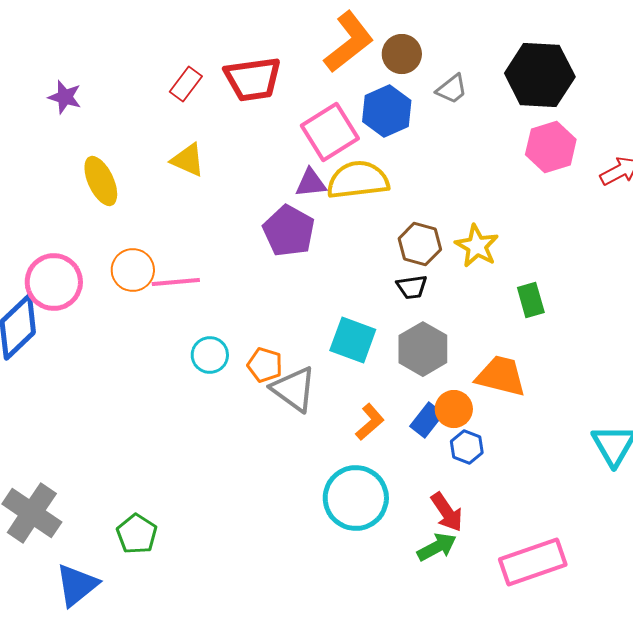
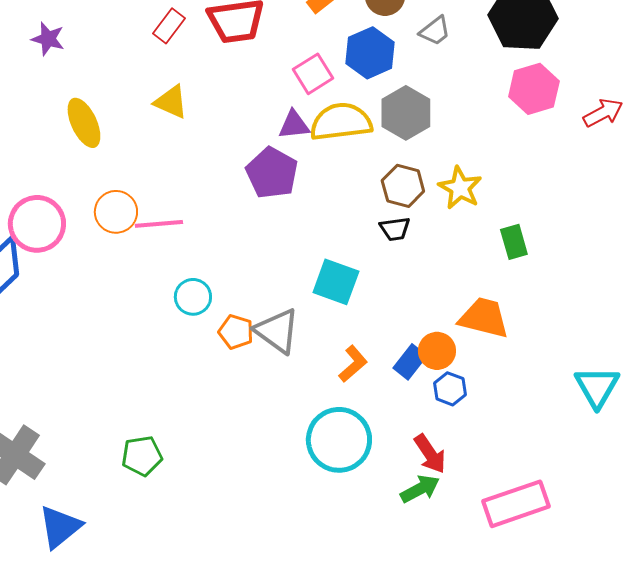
pink square: (330, 132) -> (313, 74), size x0.7
gray hexagon: (423, 349) -> (406, 113), moved
orange pentagon: (265, 365) -> (236, 332), moved
green pentagon: (137, 534) -> (142, 456), moved, turned 30

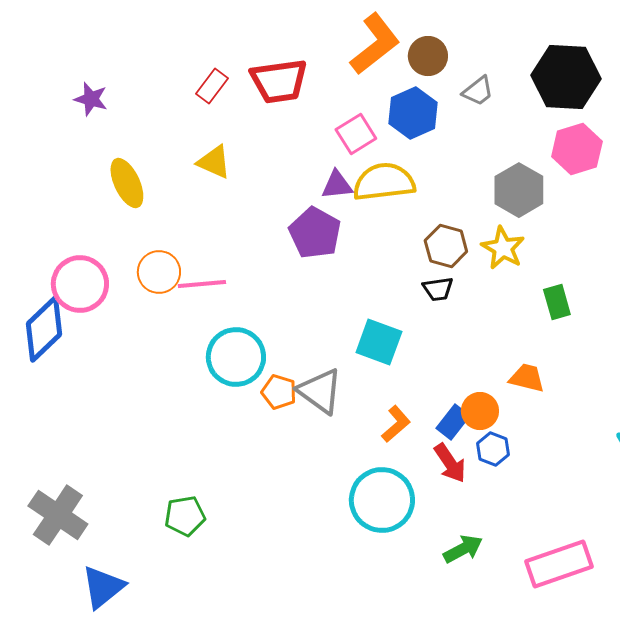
gray hexagon: (406, 113) -> (519, 190), moved
cyan circle: (193, 297) -> (236, 357), size x1.6
orange trapezoid: (484, 318) -> (527, 378), size x0.7
red arrow: (430, 454) -> (450, 463), moved

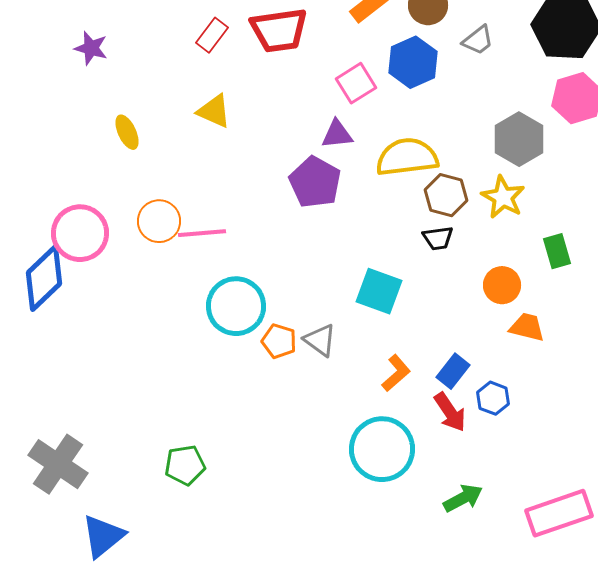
yellow semicircle: (384, 182) -> (407, 157), moved
yellow ellipse: (127, 183) -> (127, 132), size x0.7
gray triangle: (320, 391) -> (320, 340), size x0.7
orange circle: (480, 411) -> (502, 285), moved

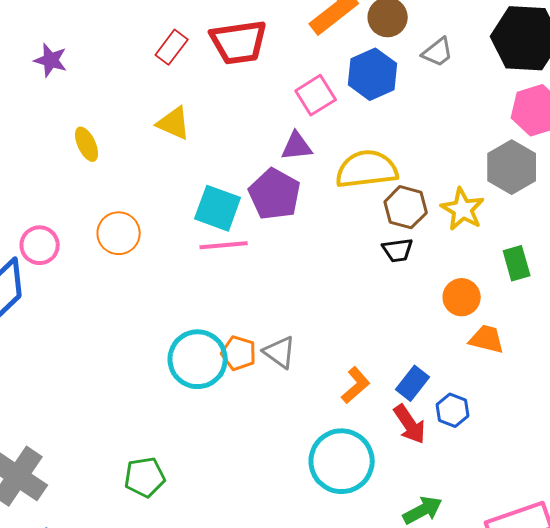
gray hexagon: (519, 139) -> (512, 167), moved
pink circle: (80, 233) -> (40, 245), size x0.7
pink line: (202, 233) -> (224, 245), moved
cyan square: (379, 291) -> (218, 208), moved
cyan circle: (236, 306) -> (198, 359), moved

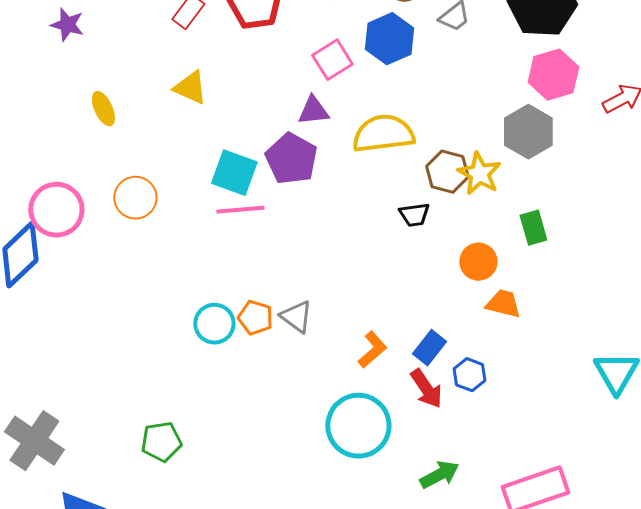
brown hexagon: (406, 207) -> (447, 172), moved
pink circle: (40, 245) -> (56, 210), size x1.4
cyan circle: (198, 359) -> (214, 324), size x0.7

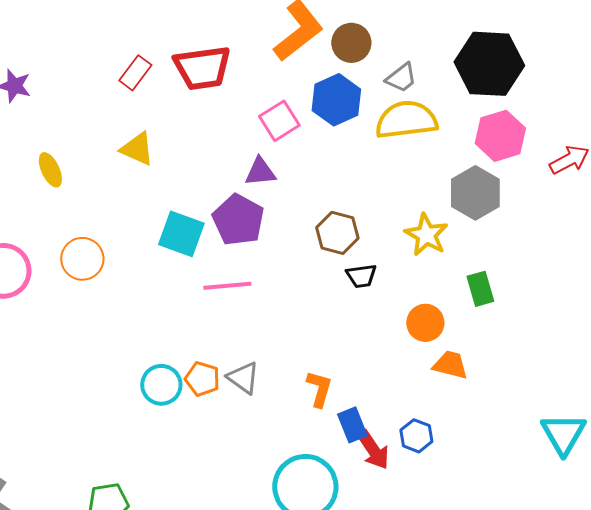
yellow semicircle: (383, 134) -> (406, 120), moved
brown hexagon: (447, 172) -> (337, 233), moved
pink line: (240, 210) -> (227, 286), moved
blue rectangle: (429, 348) -> (352, 425), moved, turned -60
orange L-shape: (372, 350) -> (319, 389), moved, turned -33

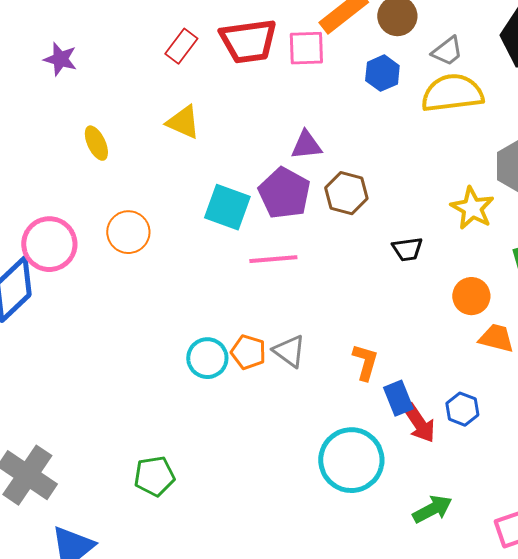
blue hexagon: (336, 100) -> (382, 73), size x0.7
pink square: (279, 121) -> (306, 48), moved, turned 30
brown hexagon: (337, 233) -> (346, 193), moved

